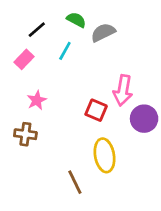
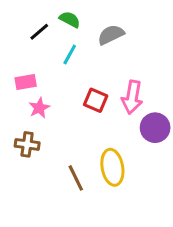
green semicircle: (76, 20) -> (70, 19), moved
pink rectangle: (24, 59) -> (26, 82), moved, turned 36
red square: (96, 110) -> (96, 100), moved
brown line: (75, 182) -> (76, 178), moved

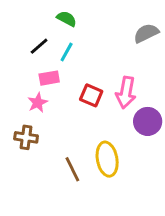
black line: (39, 32) -> (39, 46), moved
gray semicircle: (111, 35) -> (146, 33), moved
pink rectangle: (26, 82) -> (49, 78), moved

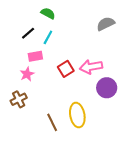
pink arrow: (126, 93) -> (91, 67), turned 70
red square: (91, 95) -> (66, 69), turned 35
brown cross: (26, 137) -> (19, 99), turned -35

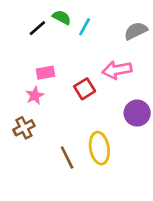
black line: (28, 33) -> (37, 28), moved
cyan line: (48, 37) -> (85, 27), moved
pink arrow: (91, 67) -> (117, 70), moved

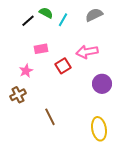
gray semicircle: (136, 31) -> (94, 15), moved
pink rectangle: (46, 73) -> (41, 49), moved
yellow ellipse: (99, 148) -> (99, 129), moved

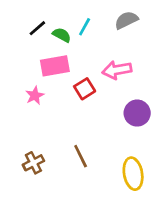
green semicircle: (46, 13) -> (62, 35), moved
pink rectangle: (41, 49) -> (55, 66), size x1.5
brown cross: (18, 95) -> (33, 163), moved
brown line: (50, 117) -> (81, 156), moved

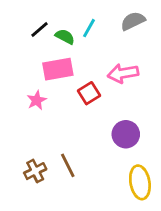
purple circle: (137, 113) -> (126, 134), moved
brown line: (81, 156) -> (68, 165), moved

